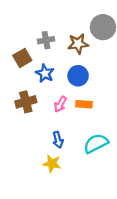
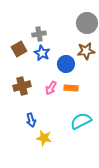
brown star: (78, 44) -> (86, 51), moved
blue star: (45, 73) -> (42, 53), moved
blue arrow: (58, 140) -> (31, 120), moved

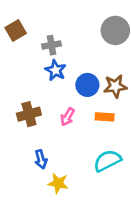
brown square: (19, 49) -> (16, 30), moved
brown star: (86, 51) -> (115, 86), moved
orange rectangle: (71, 88) -> (105, 117), moved

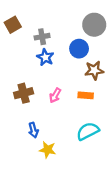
blue circle: (87, 85) -> (79, 49), moved

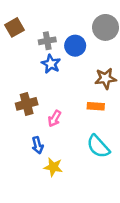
blue circle: (79, 49) -> (75, 46), moved
pink arrow: (55, 95) -> (55, 118), moved
cyan semicircle: (88, 131) -> (98, 146), turned -105

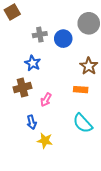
brown square: (14, 27) -> (12, 12), moved
blue star: (51, 64) -> (33, 63), moved
brown star: (106, 78) -> (89, 66), turned -30

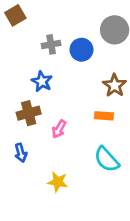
blue arrow: (32, 122) -> (21, 153), moved

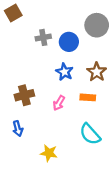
blue star: (42, 81) -> (64, 72), moved
pink arrow: (59, 129) -> (59, 103), moved

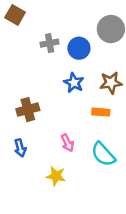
brown square: (13, 13) -> (15, 15), turned -30
brown star: (97, 72) -> (111, 83), turned 30
pink arrow: (59, 103) -> (67, 143), moved, turned -56

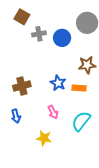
brown square: (15, 15) -> (22, 17), moved
blue star: (74, 83) -> (58, 83), moved
cyan semicircle: (103, 154) -> (81, 121), turned 80

